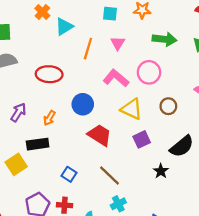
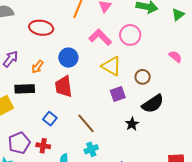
brown circle: (168, 106) -> (143, 77), moved
red trapezoid: (100, 135) -> (64, 87), moved, turned -135

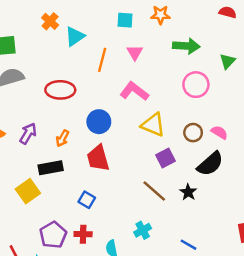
green triangle: (178, 15) -> (227, 61), moved
pink circle: (130, 35) -> (196, 85), moved
pink semicircle: (175, 57) -> (219, 132), moved
brown line: (86, 123) -> (154, 191), moved

